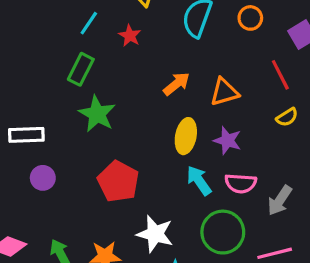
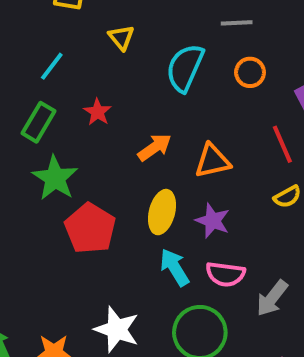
red star: (130, 36) -> (98, 112), moved
red pentagon: (118, 181) -> (90, 228), moved

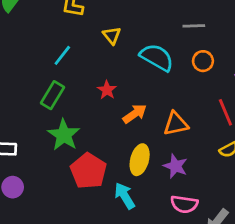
cyan semicircle: (185, 68) -> (157, 57), turned 96
red star: (98, 112) -> (107, 90), moved
cyan arrow: (175, 267) -> (125, 196), moved

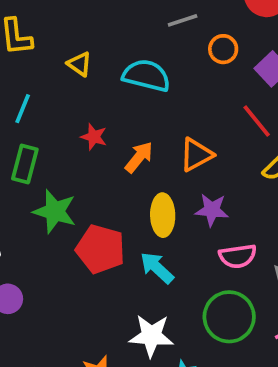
orange circle: (203, 61) -> (223, 49), moved

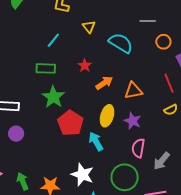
green rectangle: (25, 164) -> (46, 68), turned 60
pink semicircle: (238, 256) -> (138, 148), turned 90

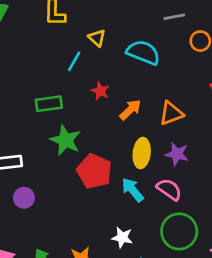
cyan line: (53, 40) -> (74, 61), moved
pink semicircle: (138, 148) -> (169, 189), moved, turned 126
white star: (82, 175) -> (122, 237), size x0.7

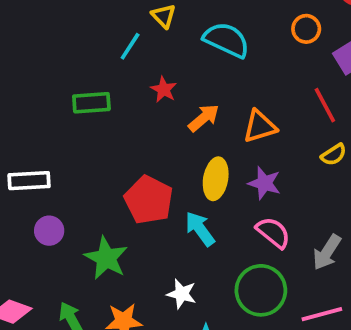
green star: (65, 140) -> (106, 258), moved
pink semicircle: (169, 189) -> (273, 233), moved

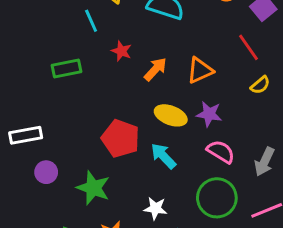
cyan line: (130, 46) -> (91, 21), turned -50
yellow ellipse: (216, 179) -> (171, 115), turned -72

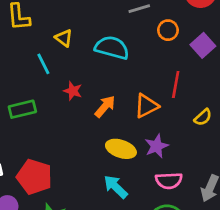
red line: (248, 47) -> (176, 84), moved, turned 48
purple star: (209, 114) -> (157, 146), turned -30
red pentagon: (121, 138) -> (34, 177), moved
pink semicircle: (221, 152) -> (169, 181), turned 148

